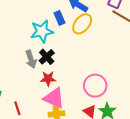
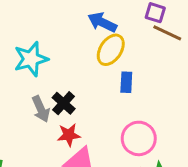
blue rectangle: (60, 18) -> (126, 82), moved, turned 32
cyan star: (42, 31) -> (31, 59), moved

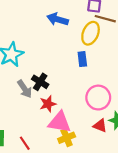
yellow ellipse: (111, 50) -> (91, 33), moved

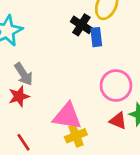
black cross: (40, 82) -> (81, 25), moved
red star: (48, 104) -> (19, 96), moved

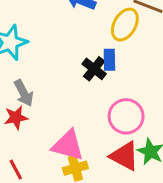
black cross: (81, 25) -> (94, 69), moved
red triangle: (118, 121) -> (124, 156), size x1.5

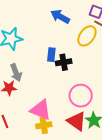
blue rectangle: (109, 60) -> (51, 55), moved
black cross: (94, 69) -> (64, 62), turned 35

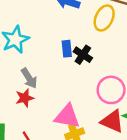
black cross: (64, 62) -> (83, 55), turned -35

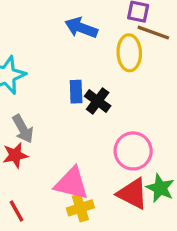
yellow ellipse: (104, 18) -> (129, 53), turned -30

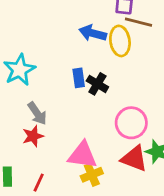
blue arrow: (81, 28) -> (93, 33), moved
red line: (17, 211) -> (39, 183), turned 60

